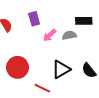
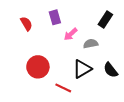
black rectangle: (84, 21) -> (105, 19), turned -56
gray semicircle: (69, 35) -> (91, 44), moved

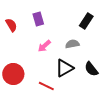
pink arrow: (71, 34) -> (44, 46), moved
red circle: (38, 67) -> (13, 74), moved

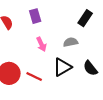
pink arrow: (44, 46) -> (41, 44), turned -72
red line: (46, 86) -> (34, 77), moved

